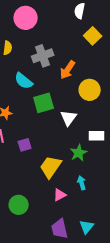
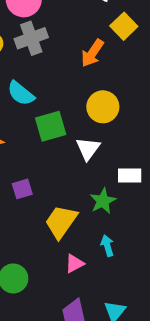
gray cross: (43, 56) -> (31, 38), moved
orange arrow: (68, 70) -> (92, 53), moved
yellow circle: (90, 90) -> (103, 107), moved

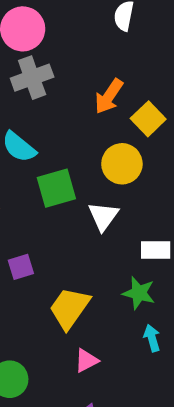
yellow square: (124, 26) -> (148, 119), moved
green star: (103, 201) -> (139, 293), moved, turned -30
cyan arrow: (107, 246) -> (152, 338), moved

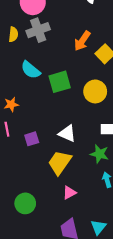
yellow circle: (122, 164) -> (95, 91), moved
green square: (56, 188) -> (60, 82), moved
white triangle: (103, 216) -> (67, 133), moved, turned -42

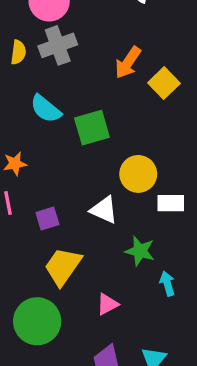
yellow circle: (95, 91) -> (138, 174), moved
green star: (99, 154) -> (140, 251), moved
yellow trapezoid: (60, 163) -> (63, 266), moved
green circle: (25, 203) -> (37, 321), size x1.4

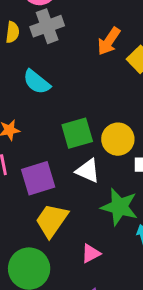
green square: (92, 128) -> (77, 133), moved
purple square: (47, 218) -> (38, 178), size x1.6
green star: (140, 251) -> (119, 207), size x1.4

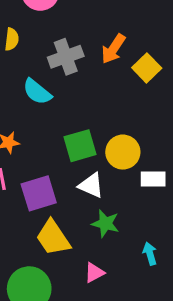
gray cross: (47, 26) -> (66, 57), moved
green star: (119, 207) -> (105, 223), moved, size x0.7
yellow trapezoid: (52, 220) -> (53, 238), turned -69

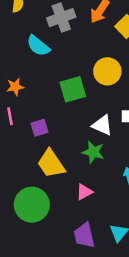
yellow circle: (123, 152) -> (107, 71), moved
white triangle: (91, 185) -> (102, 125), moved
purple square: (39, 193) -> (39, 128), size x0.6

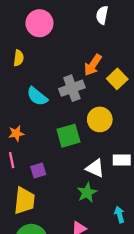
gray cross: (61, 18) -> (72, 88), moved
green star: (93, 152) -> (87, 193), turned 30
yellow trapezoid: (51, 164) -> (24, 201), moved, turned -140

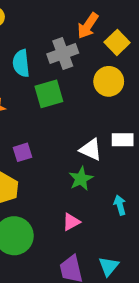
cyan semicircle: (37, 96) -> (21, 63), turned 45
yellow circle: (100, 119) -> (109, 81), moved
green square: (68, 136) -> (49, 94), moved

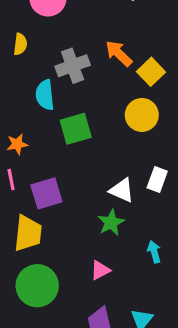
orange arrow: (88, 26) -> (119, 53), turned 100
gray cross: (63, 54) -> (73, 66), moved
white rectangle: (123, 140) -> (157, 180), turned -70
purple square: (22, 152) -> (46, 193), size x1.5

